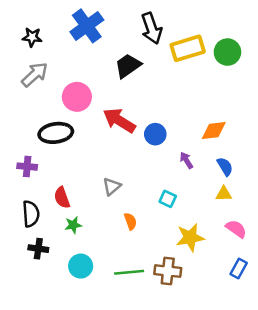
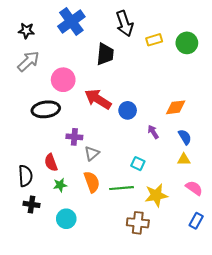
yellow rectangle: (188, 48) -> (154, 40), size x0.6
black trapezoid: (128, 66) -> (105, 54), turned 130
purple cross: (27, 167) -> (74, 137), moved
orange semicircle: (130, 221) -> (92, 182), moved, size x1.5
green line: (129, 272) -> (121, 188), moved

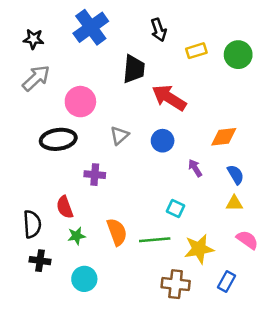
black arrow: (125, 24) -> (159, 30), size x0.7
red arrow: (98, 99) -> (169, 98), moved
gray triangle: (92, 153) -> (120, 135), moved
blue rectangle: (196, 221) -> (226, 281), moved

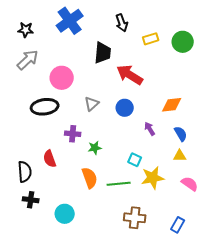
green star: (76, 236) -> (95, 148), moved
yellow star: (199, 249) -> (153, 178), moved
blue rectangle: (226, 281) -> (178, 225), moved

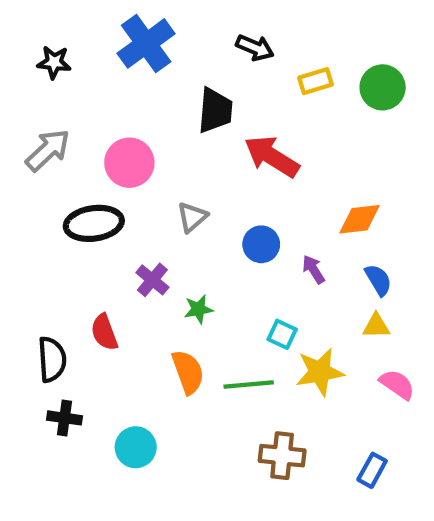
black arrow: (122, 23) -> (255, 48), turned -48
gray arrow: (28, 60) -> (48, 150), moved
blue circle: (125, 108) -> (261, 244), moved
purple cross: (73, 134) -> (152, 280), turned 35

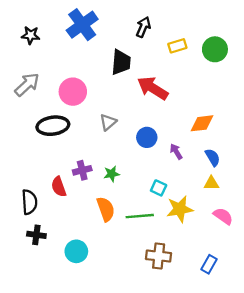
black arrow: (255, 48) -> (143, 27), turned -90
purple cross: (152, 280) -> (82, 170), moved, turned 36

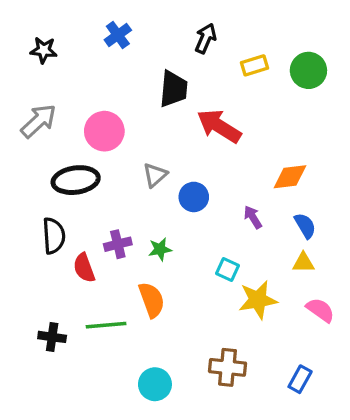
blue cross: (82, 25) -> (118, 35), size x0.6
blue circle: (147, 137) -> (194, 197), moved
black semicircle: (29, 202) -> (54, 236), moved
green line: (140, 216) -> (106, 325), moved
cyan circle: (76, 251) -> (155, 384), moved

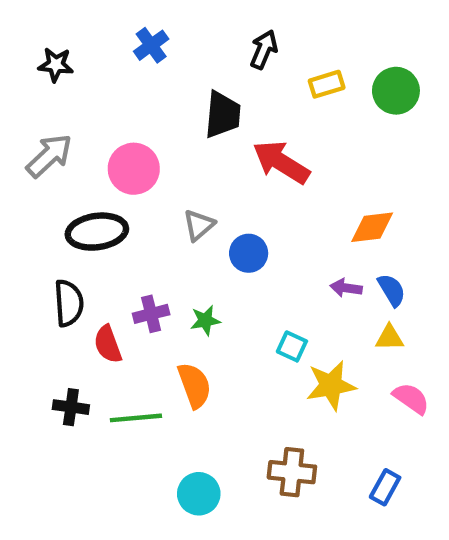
purple arrow: (253, 217) -> (346, 288), moved, turned -50
black cross: (52, 337) -> (71, 407), moved

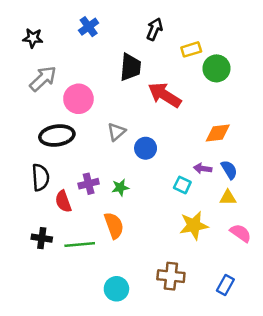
green circle: (396, 91) -> (217, 68), moved
gray arrow: (49, 156) -> (43, 79), moved
cyan square: (292, 346) -> (182, 185), moved

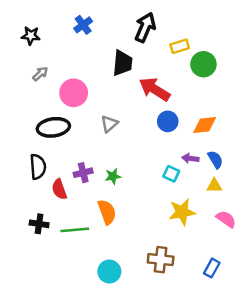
black arrow: (154, 29) -> (145, 27), size x1.4
gray arrow: (43, 79) -> (40, 74), size x0.6
blue circle: (146, 148) -> (168, 121), moved

